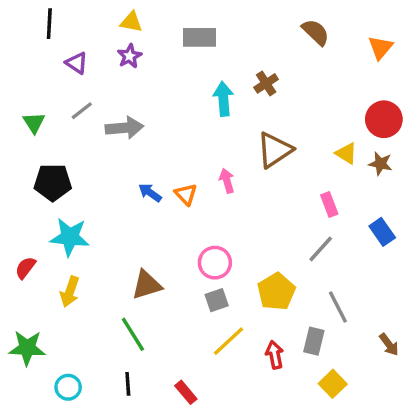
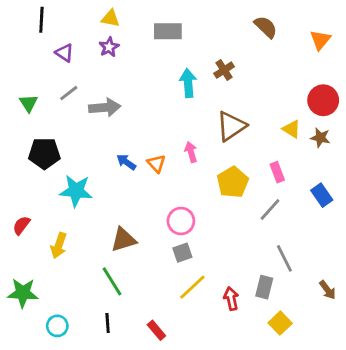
cyan star: (70, 237) -> (76, 191), moved
yellow pentagon: (276, 292) -> (233, 182), moved

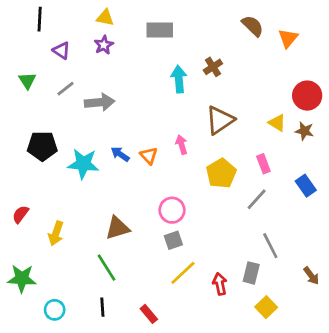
orange triangle: (320, 40) -> (288, 38), moved
green triangle: (29, 103) -> (27, 80), moved
cyan star: (76, 191) -> (83, 164), moved

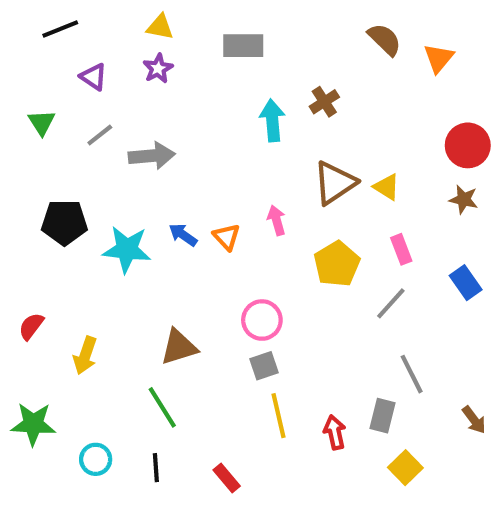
black line: (40, 19) -> (60, 29), turned 65
yellow triangle: (277, 123) -> (387, 187), moved
yellow line: (183, 273) -> (279, 416), turned -60
cyan circle: (55, 310) -> (96, 459), moved

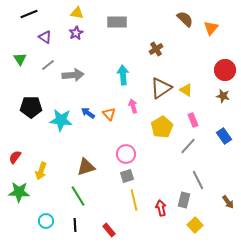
cyan arrow: (272, 120) -> (123, 75), moved
green star: (33, 424) -> (19, 192), moved

